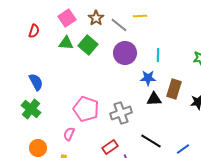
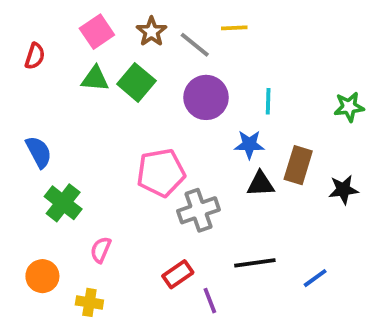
green cross: (31, 109) -> (63, 203), moved
pink pentagon: (86, 109) -> (161, 173), moved, turned -30
black line: (151, 141) -> (255, 263), turned -40

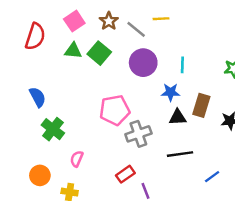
red semicircle: (35, 56) -> (35, 36), size x1.6
black line: (255, 263) -> (180, 154), moved

